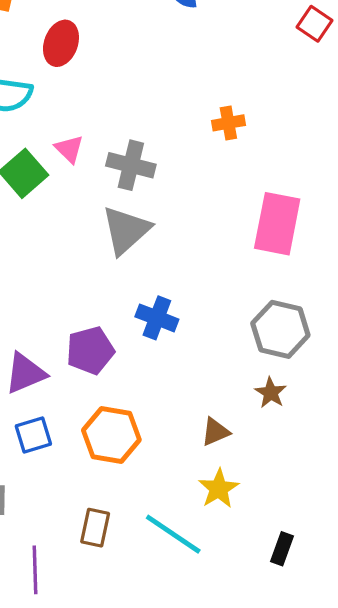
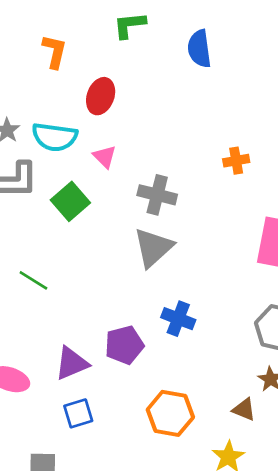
pink triangle: (69, 149) -> (105, 157), moved
brown triangle: (215, 432) -> (244, 409), moved, turned 45
orange hexagon: (111, 435) -> (170, 413), moved

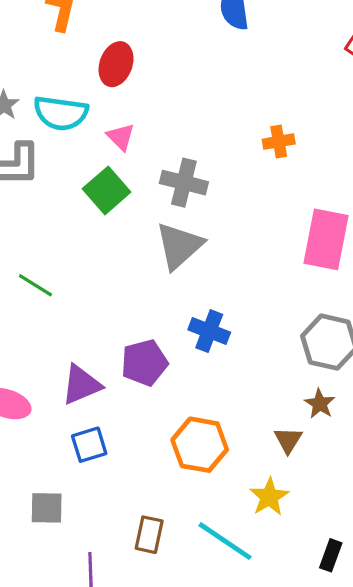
green square: (70, 201) -> (107, 190), moved
brown triangle: (244, 409) -> (288, 440), turned 40

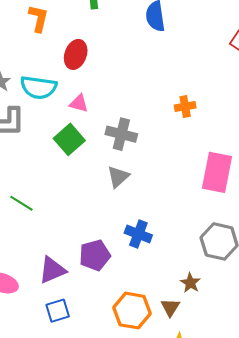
pink triangle: (121, 137) -> (79, 103), turned -30
gray triangle: (179, 246) -> (118, 177), size x0.7
brown star: (320, 404) -> (190, 283), moved
brown triangle: (288, 440) -> (170, 307), moved

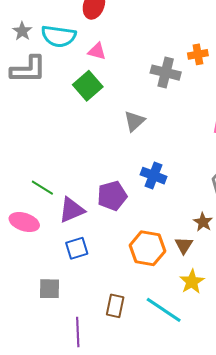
gray cross: (121, 134) -> (166, 73), moved
green line: (21, 203) -> (42, 188), moved

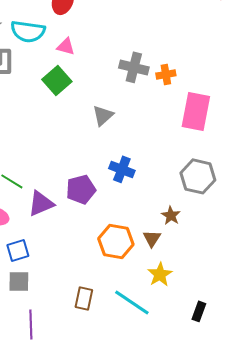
orange cross: (198, 54) -> (166, 74), moved
blue square: (77, 248) -> (18, 250), moved
purple line: (78, 332) -> (31, 324), moved

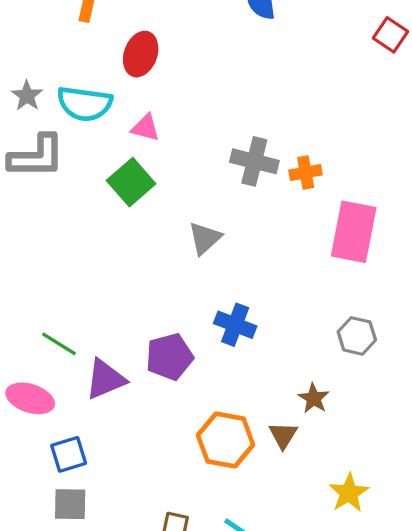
gray hexagon: (198, 176) -> (357, 336), size x0.7
yellow star: (160, 274) -> (349, 493), moved

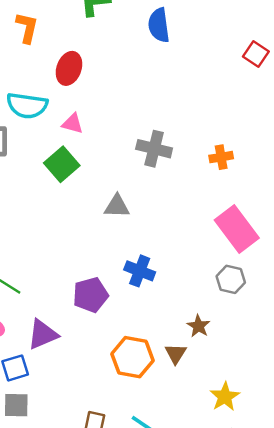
orange cross: (306, 173) -> (221, 157), moved
pink rectangle: (354, 232) -> (237, 229), moved, turned -48
gray triangle: (205, 238) -> (117, 206), turned 44
purple triangle: (105, 379) -> (43, 334), moved

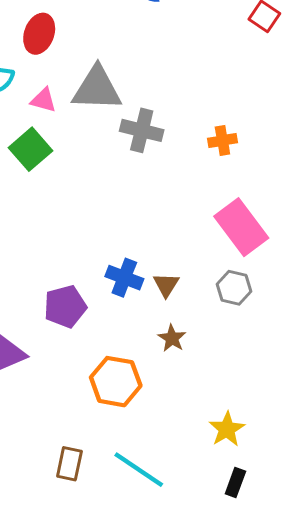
gray triangle: (117, 206) -> (97, 89), moved, size x1.6
brown star: (198, 326) -> (172, 338), moved
brown triangle: (176, 354) -> (166, 285), moved

